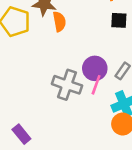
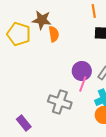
gray cross: (67, 85) -> (60, 102), moved

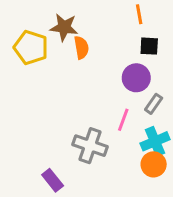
purple circle: (82, 71) -> (136, 78), moved
purple rectangle: (24, 123) -> (53, 180), moved

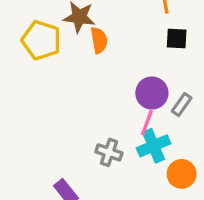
purple circle: (136, 78) -> (152, 93), moved
cyan cross: (155, 141) -> (154, 146), moved
gray cross: (90, 146) -> (109, 152), size x0.7

